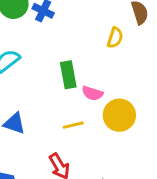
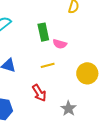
yellow circle: (119, 115) -> (87, 73), moved

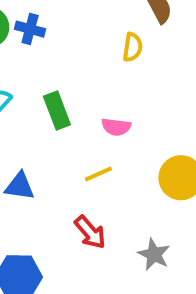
green rectangle: (43, 32) -> (57, 110), moved

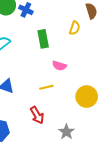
green rectangle: (57, 110) -> (43, 39), moved

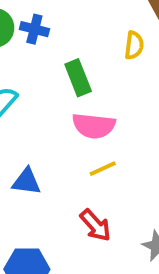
pink semicircle: (59, 66) -> (94, 126), moved, size x1.5

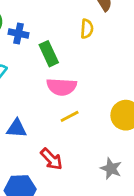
blue cross: (34, 29) -> (19, 34), moved
red arrow: (95, 225) -> (51, 159), moved

